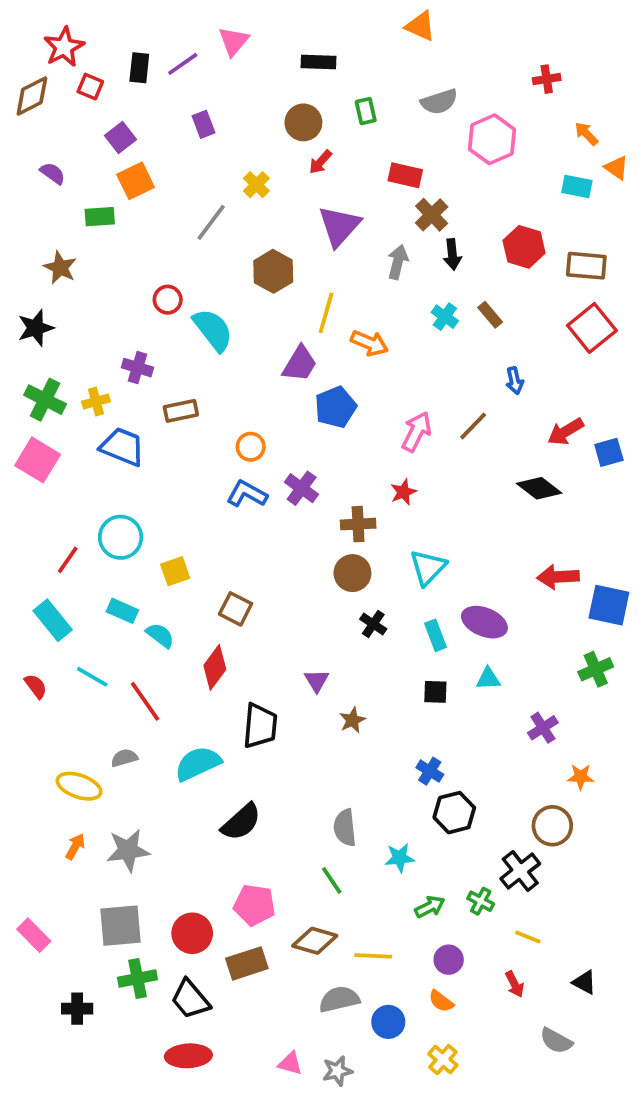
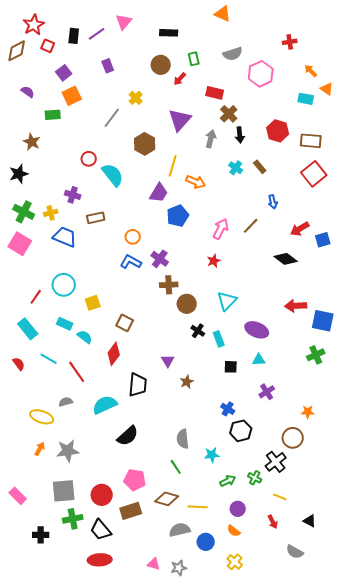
red arrow: (320, 162) -> (180, 79), moved
brown cross: (358, 524) -> (169, 285), moved
cyan rectangle: (435, 635) -> (219, 339), moved
purple cross: (543, 728) -> (267, 392), moved

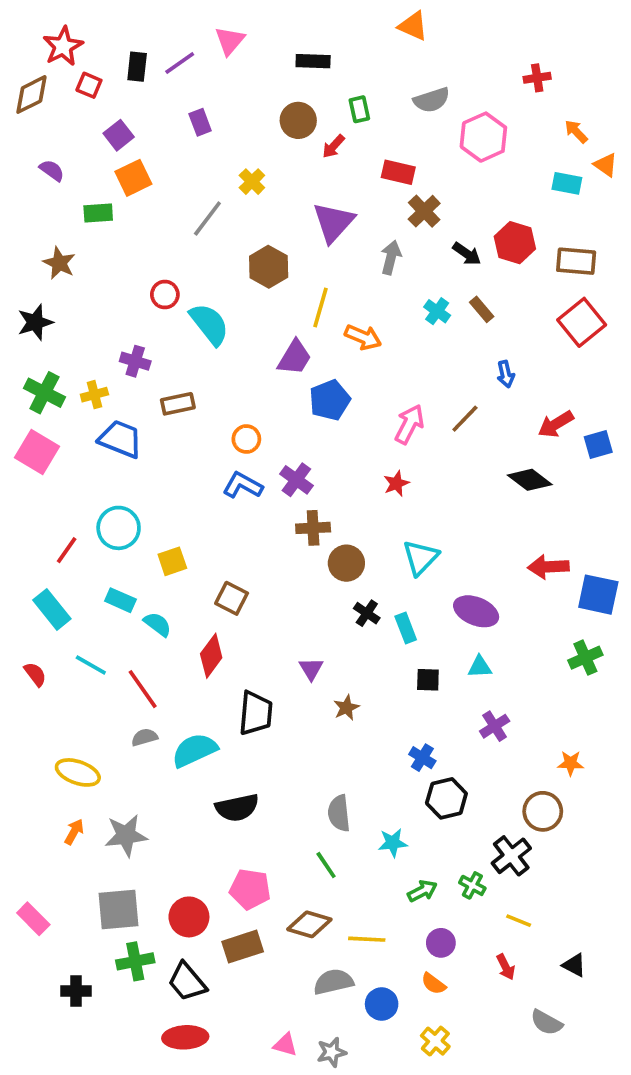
black arrow: (240, 135) -> (467, 254), moved, turned -49
gray semicircle: (66, 402) -> (144, 737), moved
black semicircle: (128, 436) -> (237, 808), turned 30

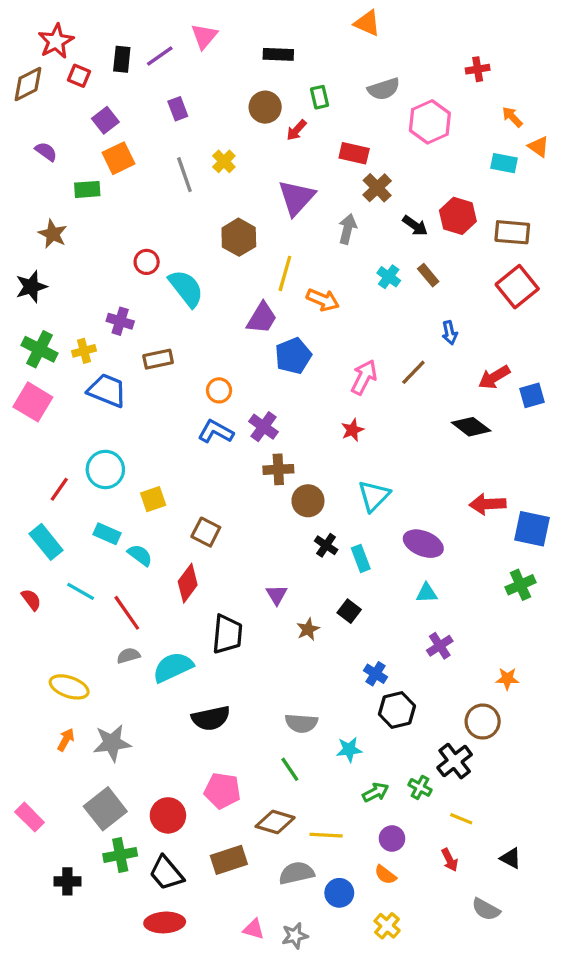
gray line: (207, 219) -> (184, 175), moved, turned -56
black square: (428, 680) -> (349, 611), moved, turned 35
gray semicircle: (339, 813) -> (301, 723), turned -80
gray square: (119, 910) -> (105, 809), turned -33
brown rectangle: (243, 947) -> (229, 860), moved

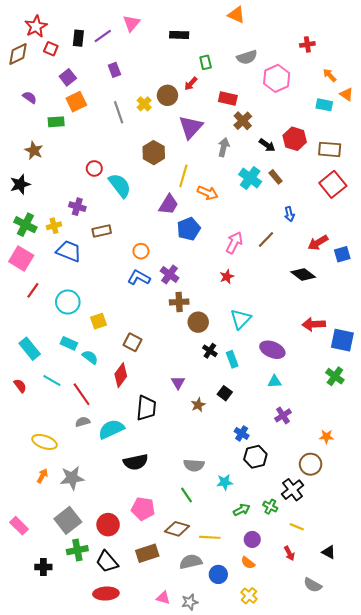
brown circle: (265, 107) -> (167, 95), moved
cyan cross: (389, 277) -> (250, 178), size x1.5
red line: (59, 489) -> (33, 290), moved
green cross: (520, 585) -> (335, 376), turned -30

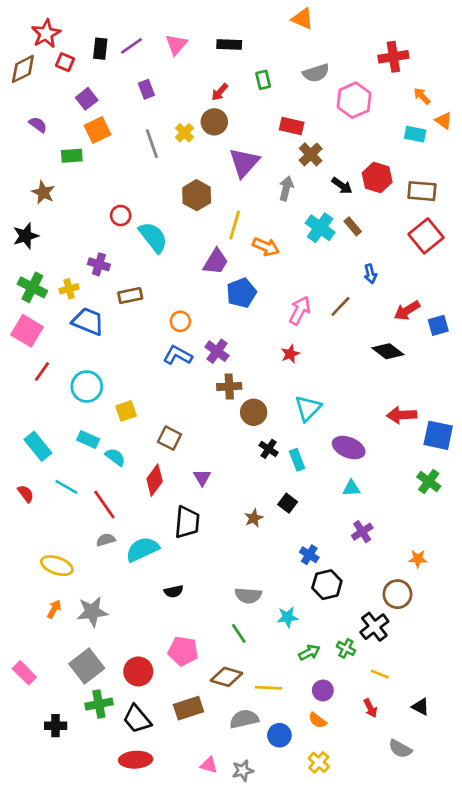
pink triangle: (131, 23) -> (176, 45), moved
red cross: (307, 44) -> (393, 57), size x1.5
red arrow: (191, 84) -> (220, 92), moved
purple triangle: (178, 383) -> (202, 477), moved
black semicircle: (136, 462) -> (174, 591), size x0.6

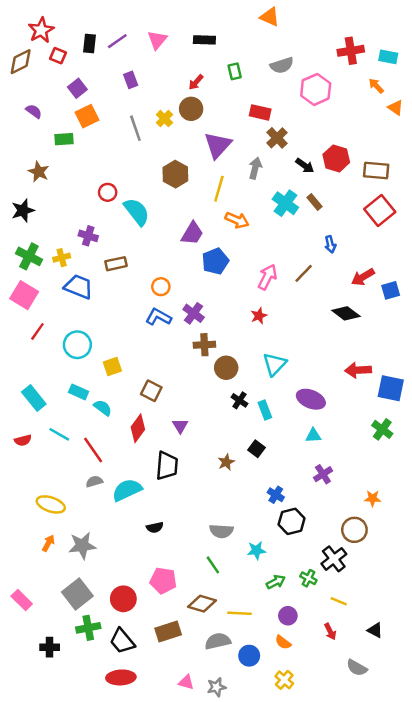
cyan rectangle: (415, 134) -> (388, 57), moved
yellow line: (235, 225) -> (219, 189), moved
red semicircle: (26, 494) -> (23, 440), turned 112

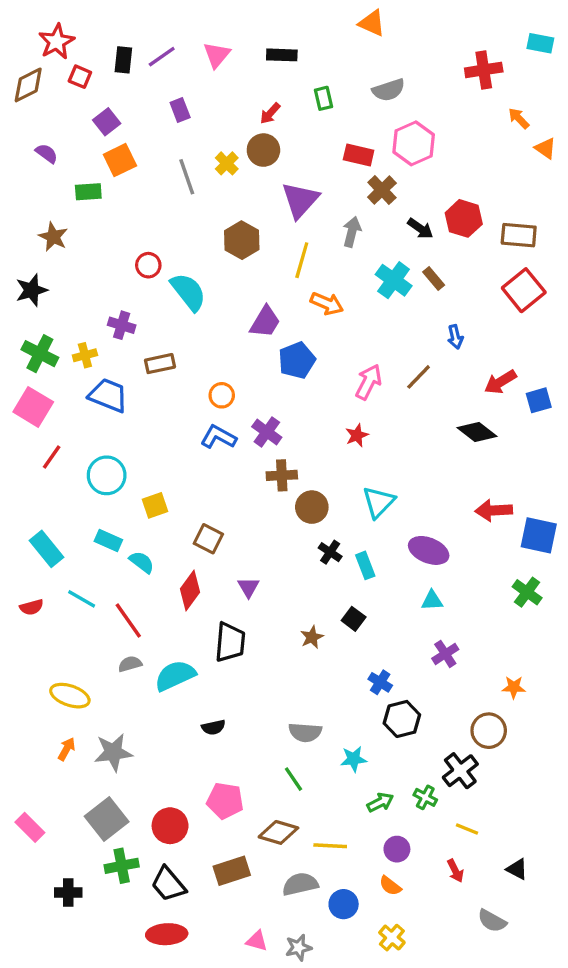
cyan rectangle: (388, 57) -> (540, 43), moved
pink hexagon: (316, 89) -> (414, 143), moved

